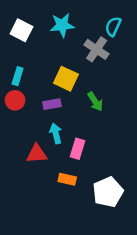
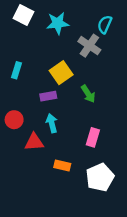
white square: (21, 30) -> (24, 15), moved
yellow square: (66, 79) -> (61, 73), turned 30
red circle: (15, 100) -> (14, 120), moved
pink rectangle: (77, 149) -> (93, 137), moved

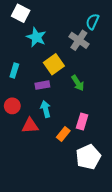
cyan star: (58, 23) -> (36, 37), moved, turned 30
cyan rectangle: (16, 70) -> (14, 70), moved
orange rectangle: (62, 166) -> (63, 134), moved, turned -64

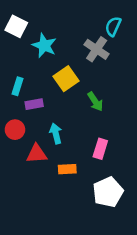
white square: (21, 13) -> (16, 26), moved
purple rectangle: (42, 85) -> (34, 104), moved
orange rectangle: (63, 134) -> (67, 169), moved, turned 48

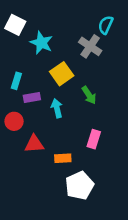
cyan arrow: (56, 133) -> (57, 108), moved
white pentagon: (108, 192) -> (79, 186), moved

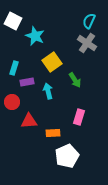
gray cross: (90, 46) -> (87, 43), moved

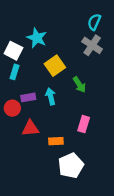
white square: (13, 21) -> (13, 51), moved
purple rectangle: (27, 82) -> (28, 97), moved

